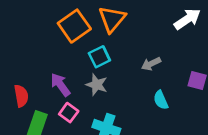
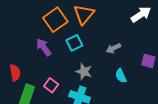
purple arrow: (60, 85) -> (44, 47), moved
gray star: (97, 85) -> (84, 72), moved

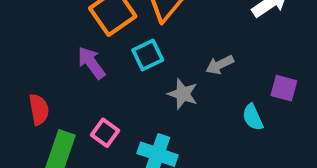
gray star: (84, 72) -> (183, 94), moved
cyan semicircle: (121, 76) -> (253, 117), moved

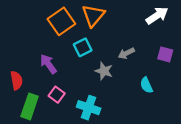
purple arrow: (91, 63) -> (48, 64), moved
purple square: (284, 88) -> (165, 54), moved

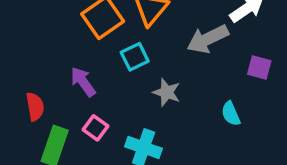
gray arrow: (126, 53) -> (208, 39), moved, size x1.6

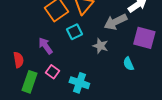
purple square: (259, 67) -> (144, 38), size x1.6
gray star: (167, 92) -> (100, 46), moved

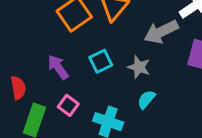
cyan square: (74, 32) -> (101, 61), moved
cyan semicircle: (128, 64) -> (146, 99), moved, turned 64

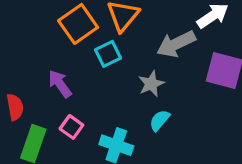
cyan square: (101, 61) -> (108, 54), moved
gray star: (139, 67) -> (151, 84), turned 30

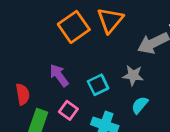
cyan square: (108, 54) -> (98, 85), moved
gray star: (151, 84) -> (133, 75), turned 30

